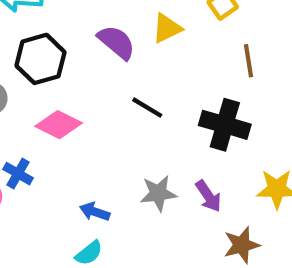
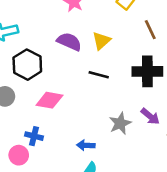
yellow triangle: (167, 28) -> (101, 41), moved

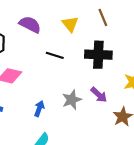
yellow triangle: (101, 41) -> (70, 24), moved, turned -30
blue arrow: (86, 145) -> (39, 109), moved, turned 105

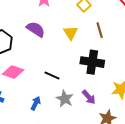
black line: (55, 55) -> (52, 76), moved
gray star: (72, 100) -> (65, 99), turned -30

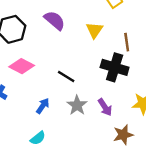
brown line: (100, 30) -> (127, 42), moved

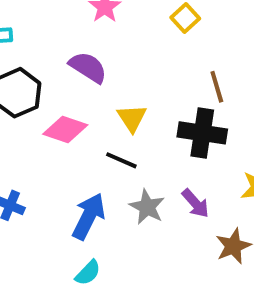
yellow triangle: (94, 30) -> (132, 118), moved
pink diamond: (22, 66) -> (65, 129), moved
blue arrow: (43, 106) -> (89, 216), size x1.6

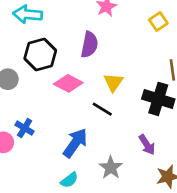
purple semicircle: (88, 67) -> (89, 45), turned 60
gray star: (147, 207) -> (111, 168), moved

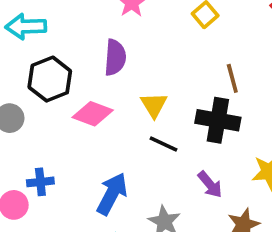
black line: (102, 109) -> (164, 144), moved
blue cross: (25, 128) -> (40, 182), turned -30

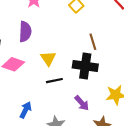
black line: (164, 144) -> (54, 81), turned -35
blue arrow: (112, 194) -> (26, 110), size x0.7

